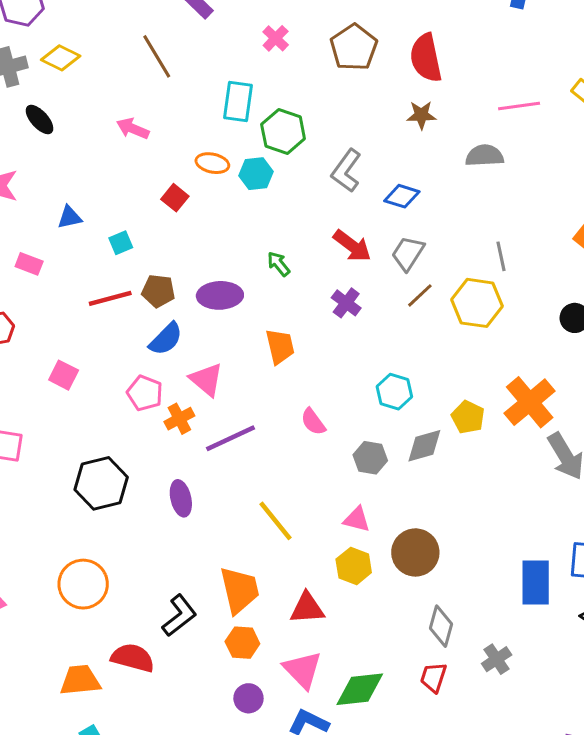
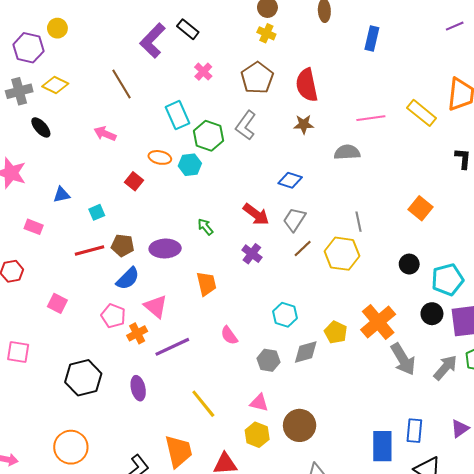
cyan rectangle: (238, 101) -> (177, 115), turned -32
gray L-shape: (346, 171) -> (246, 125), moved

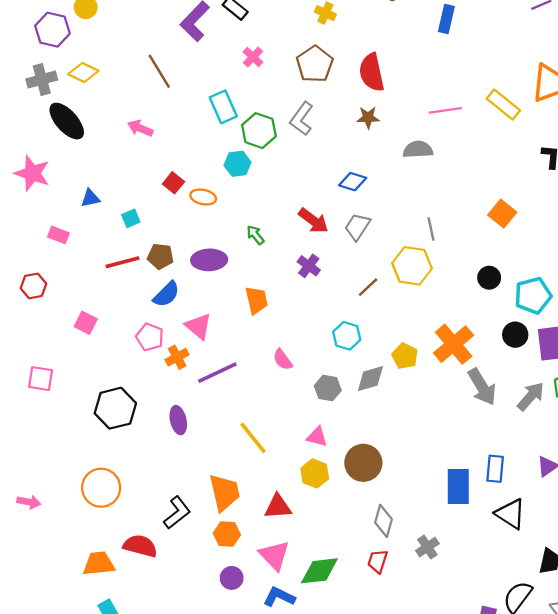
black ellipse: (41, 127) -> (67, 121), size x1.6
orange ellipse: (160, 157) -> (203, 197), moved
brown line: (303, 249) -> (368, 287), moved

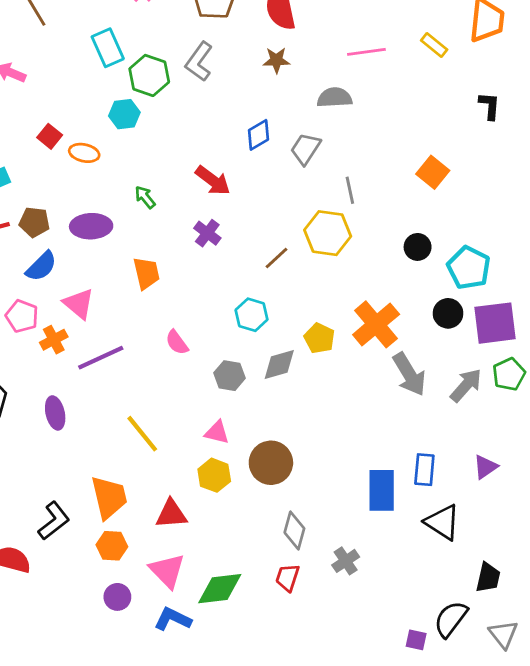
yellow rectangle: (503, 104) -> (434, 45), size x0.7
blue diamond: (353, 182) -> (258, 135), turned -48
gray trapezoid: (357, 227) -> (306, 149), moved
cyan pentagon: (533, 295) -> (469, 268), turned -30

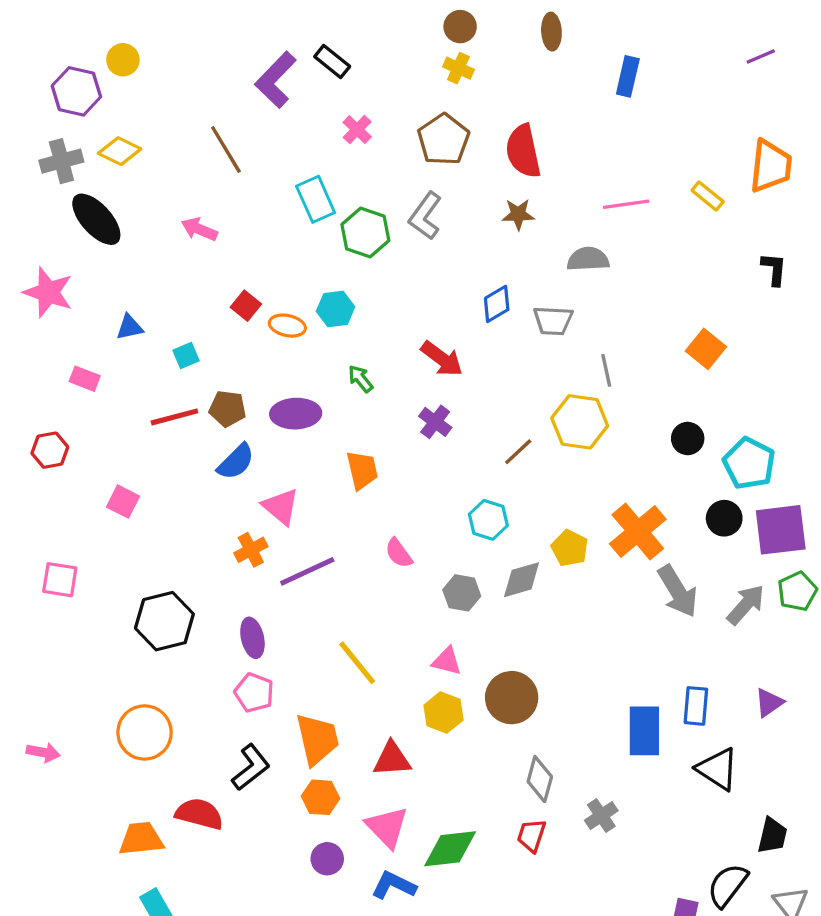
cyan hexagon: (124, 114) -> (336, 309), moved
gray trapezoid: (306, 149) -> (553, 321), turned -120
pink pentagon: (22, 316) -> (254, 693), moved

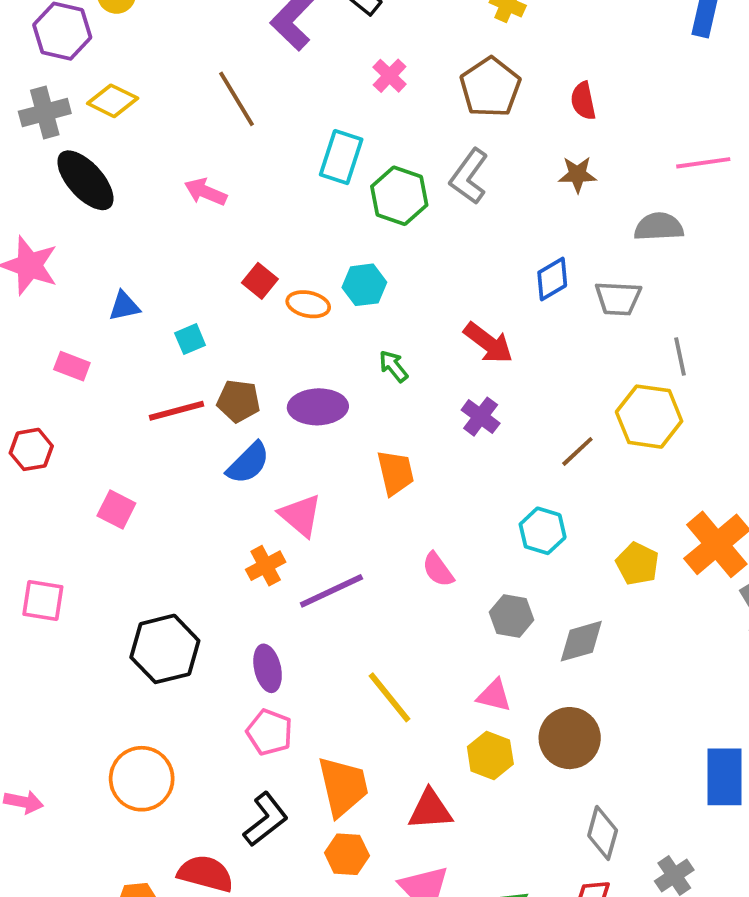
red semicircle: (523, 151) -> (583, 101), size x0.6
cyan rectangle: (316, 199) -> (341, 157), turned 42
gray diamond: (522, 580) -> (581, 641), moved

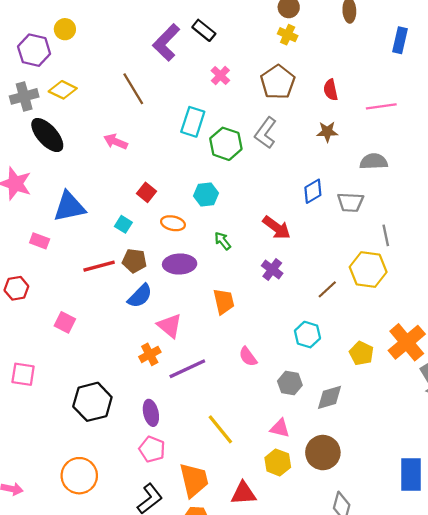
pink line: (703, 163) -> (381, 106), moved
orange ellipse: (308, 304) -> (173, 223), moved
blue triangle: (124, 306) -> (69, 207), size x1.8
cyan square: (190, 339) -> (123, 224), moved, turned -35

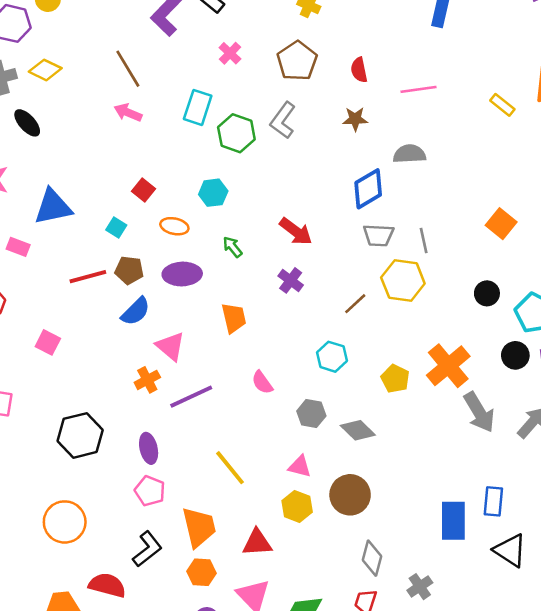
black ellipse: (47, 135) -> (27, 123), size x0.7
pink arrow: (116, 142) -> (128, 113), moved
blue diamond: (313, 191) -> (368, 189), moved, size x1.4
gray trapezoid: (350, 202) -> (378, 235), moved
gray diamond: (329, 397) -> (358, 430), turned 60

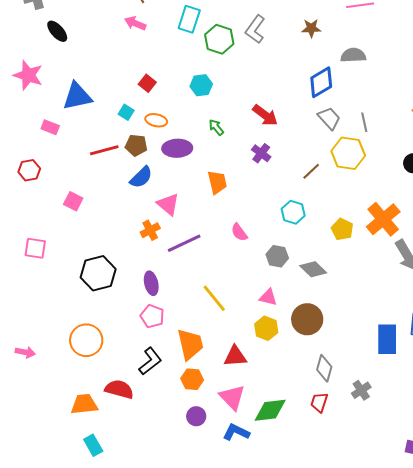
orange ellipse: (174, 226) -> (156, 120), moved
gray trapezoid: (378, 235) -> (329, 118), turned -135

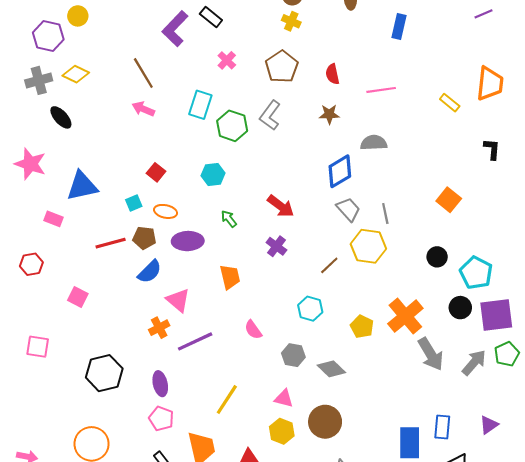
cyan square: (126, 112) -> (134, 203), turned 35
yellow line: (214, 298) -> (227, 400), turned 72

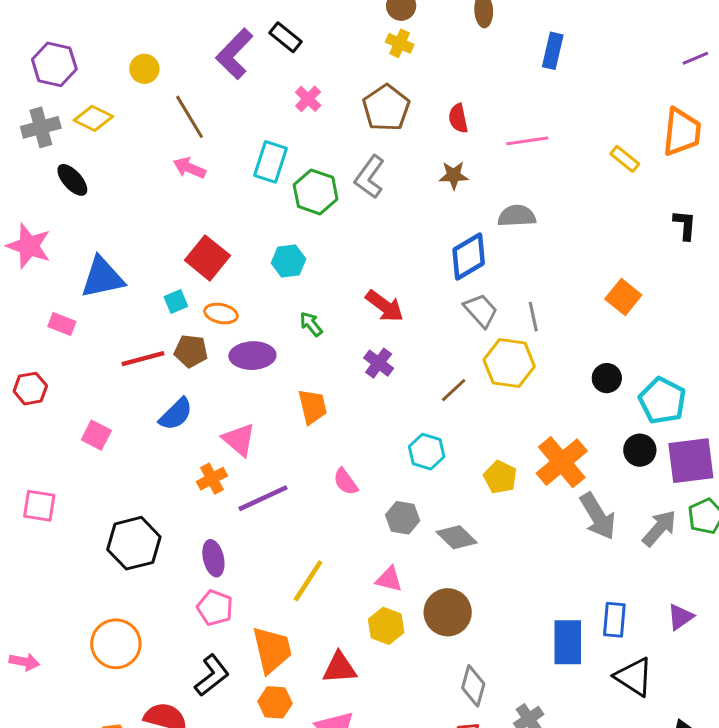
purple line: (484, 14) -> (695, 58), moved
yellow circle: (78, 16) -> (144, 69), moved
red square: (156, 172) -> (207, 258), size x1.6
blue semicircle: (150, 272) -> (176, 414), moved

